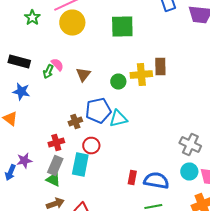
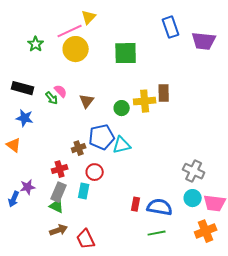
green arrow: (48, 72) -> (52, 98), turned -64
cyan rectangle: (80, 164) -> (84, 191), size x0.7

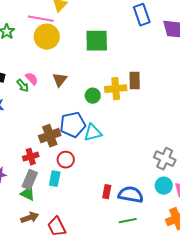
pink line: (70, 31) -> (41, 19), turned 35
brown triangle: (87, 101) -> (60, 80), moved
brown cross: (79, 148) -> (50, 136), size x1.5

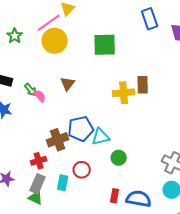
pink line: (41, 19) -> (49, 23), turned -45
pink semicircle: (32, 79) -> (40, 96), moved
green circle: (93, 96) -> (119, 158), moved
red circle: (66, 160) -> (82, 170), moved

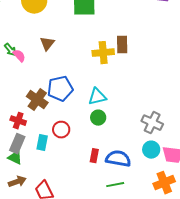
cyan triangle: (101, 137) -> (97, 97), moved
brown cross: (58, 140) -> (37, 100), turned -35
red cross: (39, 161) -> (18, 121), turned 35

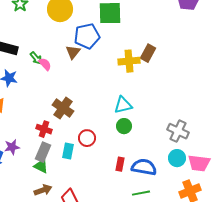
brown rectangle: (122, 45) -> (148, 53), turned 30
blue pentagon: (60, 89) -> (87, 36), moved

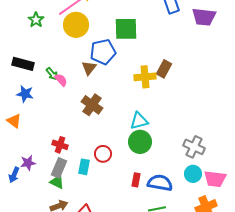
brown cross: (63, 108) -> (92, 105), moved
green circle: (124, 126) -> (140, 142), size x1.5

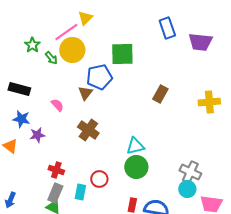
green arrow: (52, 74) -> (51, 58), moved
yellow cross: (145, 77) -> (209, 102), moved
purple star: (28, 163) -> (37, 135), moved
cyan circle: (193, 174) -> (187, 189), moved

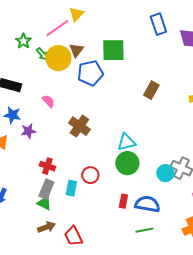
yellow circle: (72, 50) -> (58, 58), moved
brown triangle: (85, 93) -> (76, 50), moved
cyan circle: (187, 189) -> (165, 173), moved

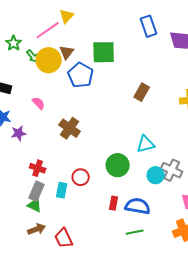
blue pentagon: (90, 73) -> (81, 75), turned -30
cyan triangle: (126, 142) -> (146, 144), moved

